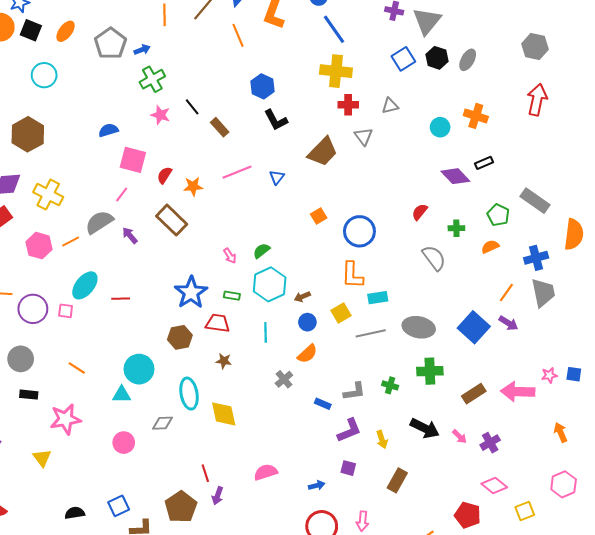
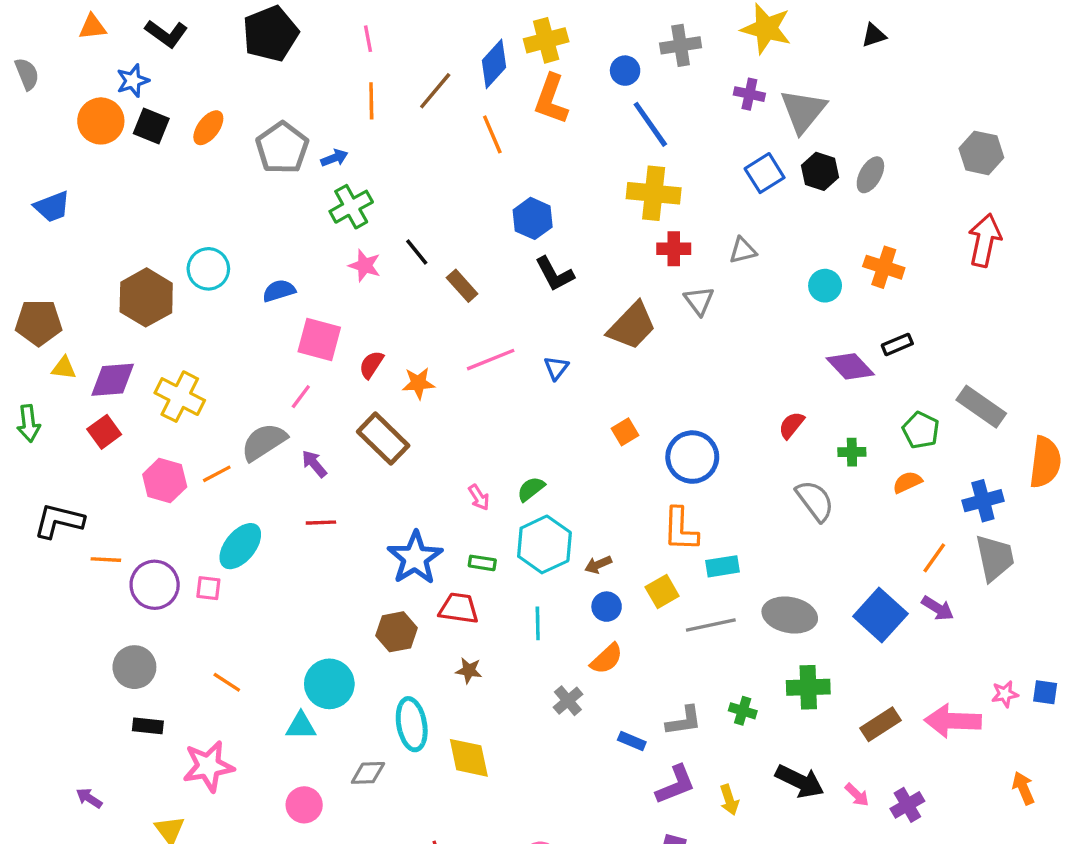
cyan circle: (44, 75) -> (208, 269), moved
red line: (121, 299) -> (321, 523), moved

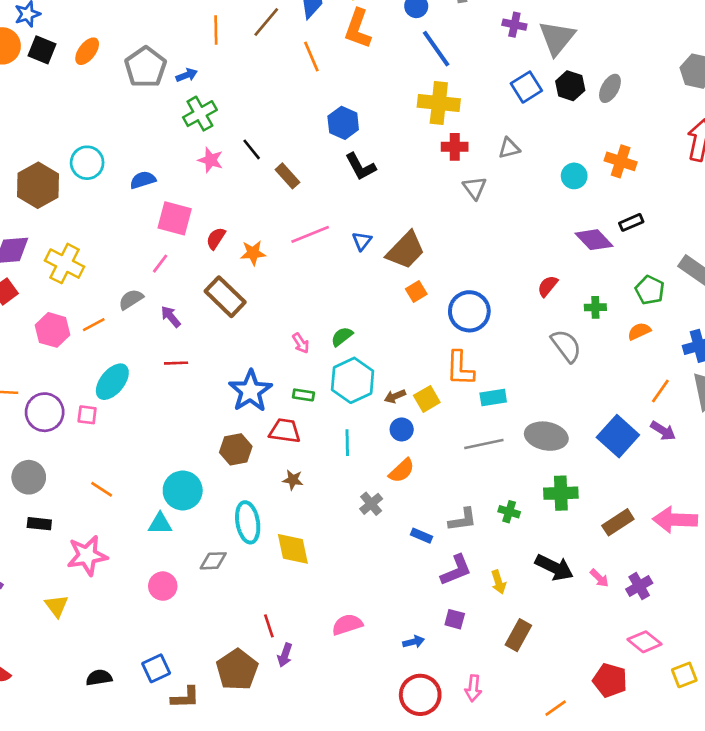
brown trapezoid: (632, 326) -> (406, 250), moved
gray semicircle: (264, 442) -> (131, 299), size x0.7
yellow square: (662, 591) -> (427, 399), moved

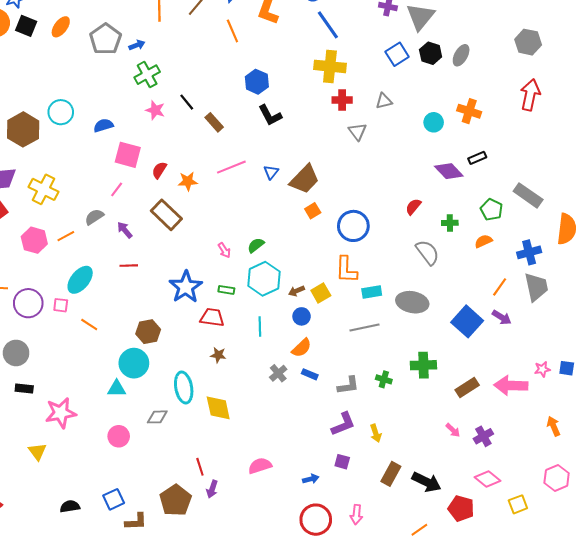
gray ellipse: (546, 436) -> (412, 302), moved
brown hexagon: (236, 449) -> (148, 332), moved
orange line: (102, 489) -> (89, 325), moved
blue rectangle: (422, 536) -> (310, 374), moved
black arrow: (554, 567) -> (427, 482), moved

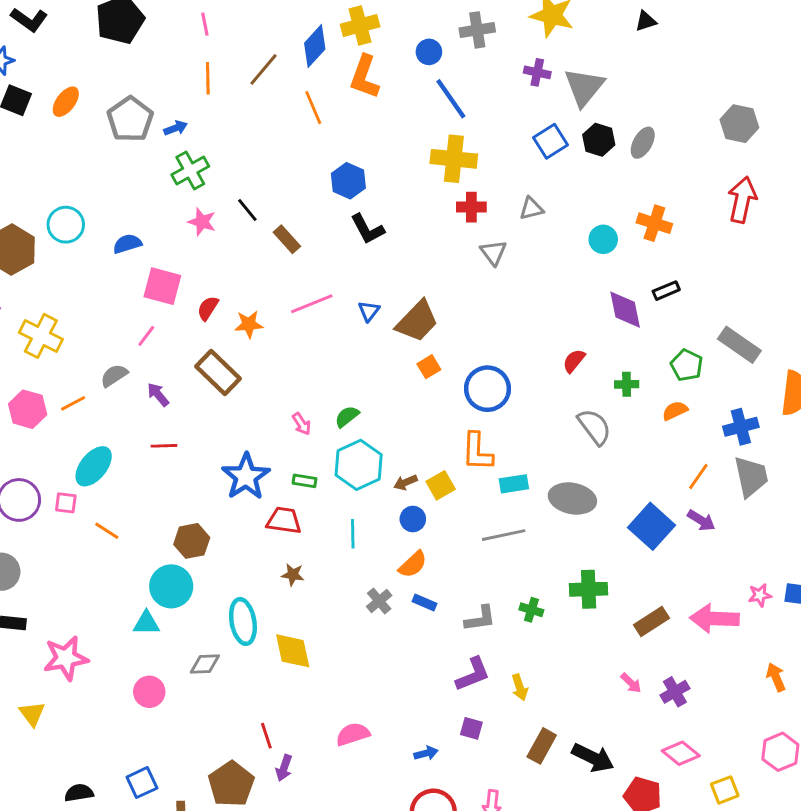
purple diamond: (449, 171) -> (625, 310), turned 32

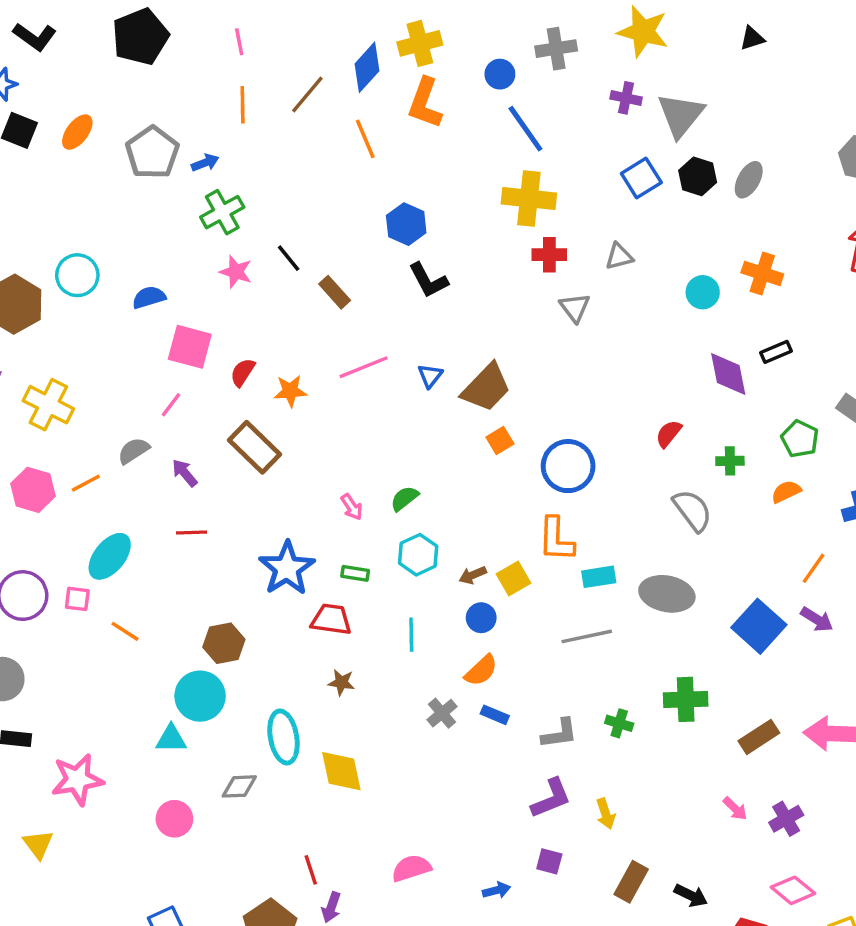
cyan hexagon: (359, 465) -> (418, 555), size x0.7
black arrow: (593, 758) -> (691, 895), size x0.7

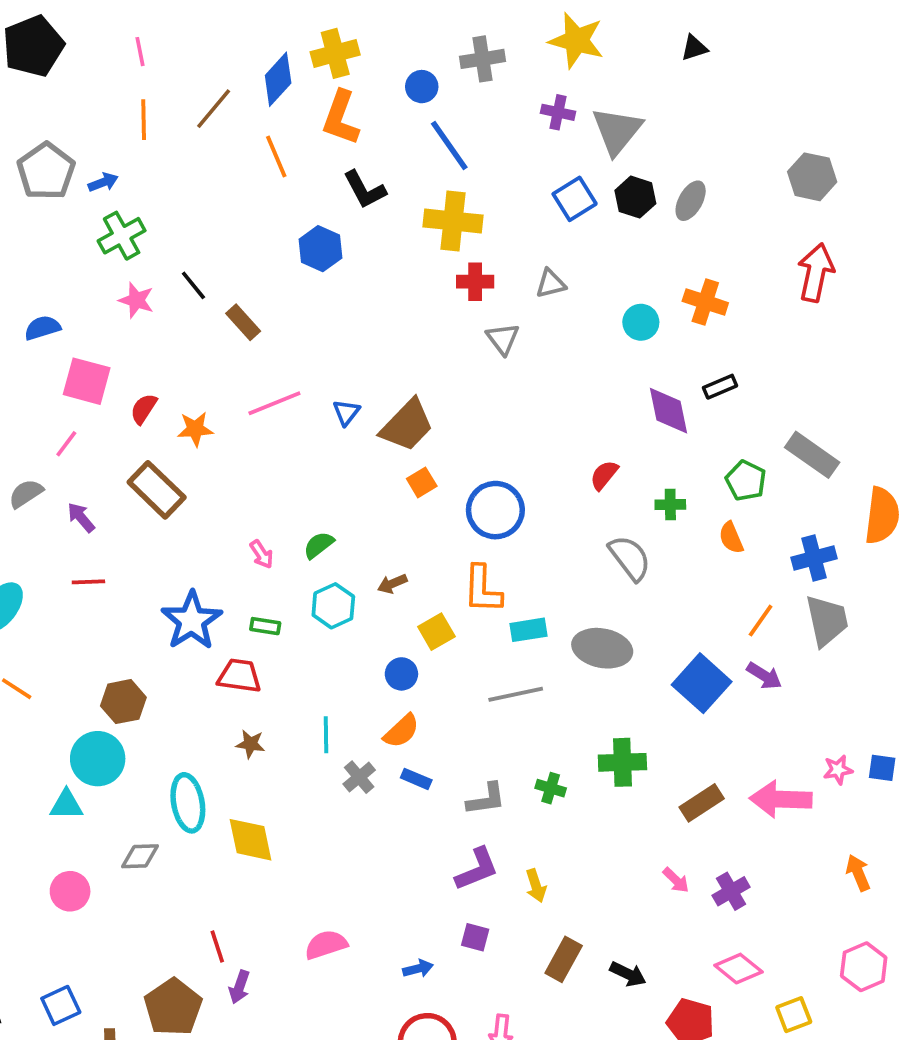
black L-shape: (428, 280) -> (365, 190), moved
orange semicircle: (786, 492) -> (731, 538), turned -88
brown arrow: (473, 575) -> (392, 584), moved
cyan line: (411, 635) -> (326, 735), moved

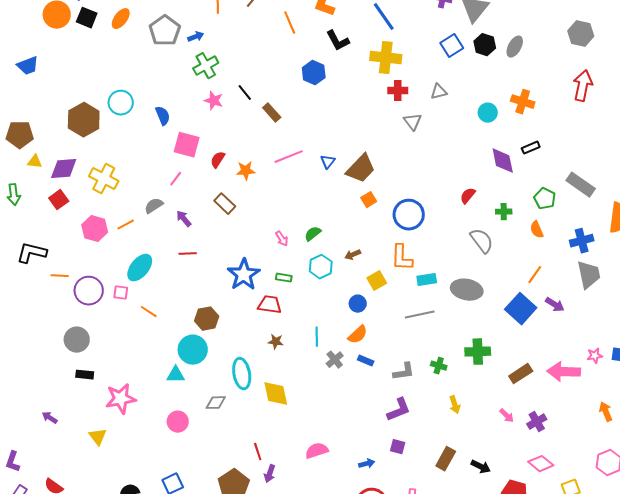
blue semicircle: (42, 328) -> (163, 116), turned 84
brown rectangle: (157, 490) -> (225, 204), size x0.7
orange line: (761, 621) -> (535, 275), moved
yellow arrow: (536, 886) -> (455, 405), moved

